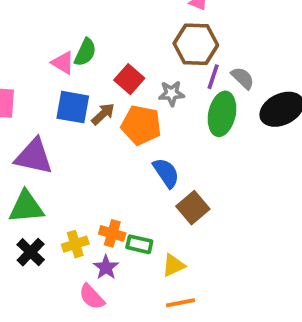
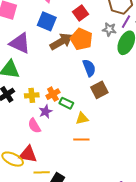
gray star: (172, 93) -> (109, 29), moved
brown arrow: (103, 114) -> (61, 42), moved, size x1.6
orange cross: (112, 233) -> (53, 94), turned 32

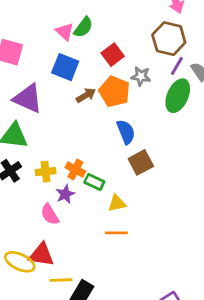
gray star: (109, 29) -> (141, 76), moved
brown arrow: (61, 42) -> (86, 95), size x0.6
orange cross: (53, 94) -> (75, 169), turned -32

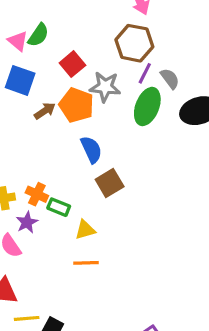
gray star: (141, 76) -> (105, 87), size x1.4

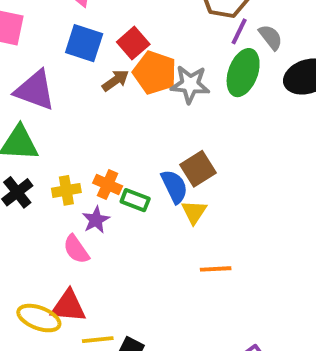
red square: (72, 64) -> (133, 43), moved
gray star: (105, 87) -> (190, 84), moved
blue semicircle: (91, 150) -> (174, 186), moved
yellow triangle: (85, 230) -> (194, 212), moved, turned -40
orange line: (86, 263) -> (216, 269), moved

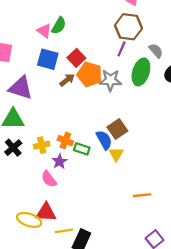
purple line: (239, 31) -> (122, 49), moved
orange line: (216, 269) -> (142, 195), moved

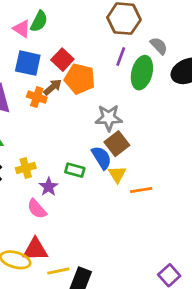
purple line: (122, 49) -> (121, 57), moved
gray star: (110, 80) -> (109, 118), moved
orange cross: (65, 141) -> (37, 97), moved
orange line: (142, 195) -> (141, 190), moved

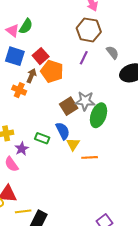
green ellipse: (142, 73) -> (99, 115), moved
brown arrow: (53, 87) -> (31, 76), turned -32
orange cross: (37, 97) -> (19, 90), moved
gray star: (109, 118) -> (85, 101), moved
brown square: (117, 144) -> (69, 106), moved

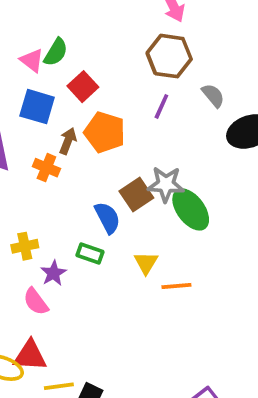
red square: (41, 56) -> (83, 87), moved
green ellipse: (99, 115) -> (191, 209), turned -55
blue semicircle: (63, 131) -> (107, 218), moved

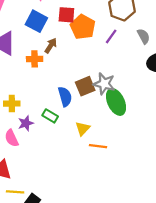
red square: (83, 87) -> (66, 15), turned 36
orange pentagon: (105, 132) -> (83, 27), moved
orange cross: (46, 168) -> (35, 59), turned -35

